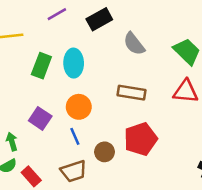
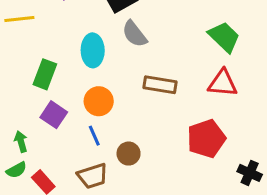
gray semicircle: (134, 44) -> (135, 34), moved
green rectangle: (41, 66) -> (45, 74), moved
red pentagon: (141, 139) -> (206, 139), moved

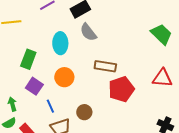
green trapezoid: (224, 37) -> (161, 34), moved
red triangle: (223, 83) -> (162, 78), moved
blue line: (94, 136) -> (50, 106), moved
red pentagon: (206, 139) -> (121, 89), moved

